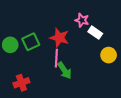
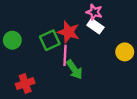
white rectangle: (95, 33) -> (95, 26), moved
green square: (31, 42) -> (50, 40), moved

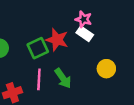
yellow circle: (125, 52) -> (106, 69), moved
pink line: (65, 55) -> (39, 79), moved

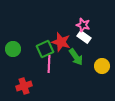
green arrow: (63, 78) -> (76, 57), moved
pink line: (39, 79) -> (49, 64), moved

